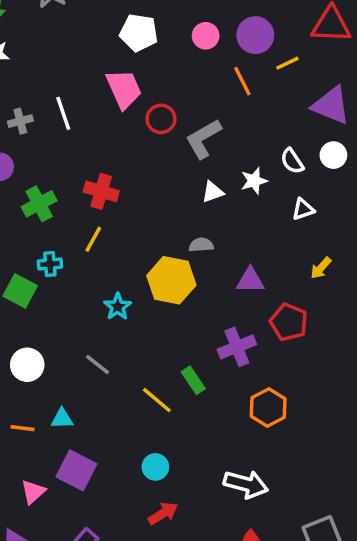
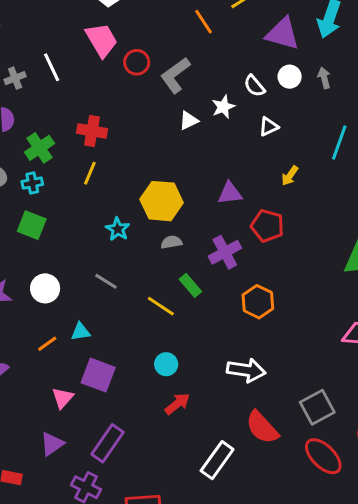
gray semicircle: (201, 245) -> (171, 242), moved
cyan cross: (50, 264) -> (32, 183), moved
orange line: (22, 428) -> (47, 344), turned -36

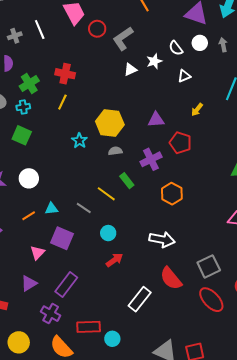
gray line: (106, 281) -> (84, 208), moved

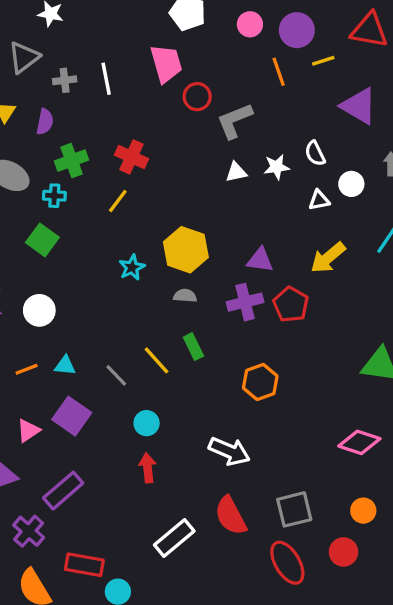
white circle: (200, 43) -> (351, 184), moved
yellow arrow: (197, 110) -> (328, 258), size x1.6
purple cross: (151, 159) -> (245, 302), moved
red arrow: (115, 260) -> (148, 468), turned -72

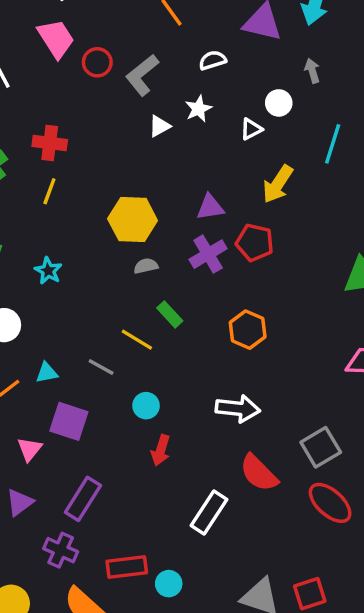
white semicircle: (315, 153) -> (213, 60), moved, turned 115
cyan star: (132, 267) -> (48, 271), moved
red arrow: (148, 468) -> (161, 450), turned -140

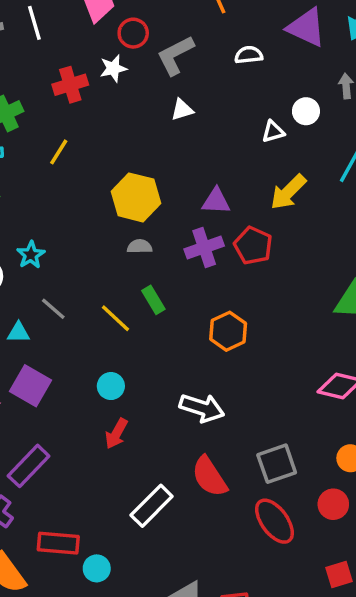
white star: (198, 109) -> (113, 68), moved
red cross: (50, 143) -> (70, 85), moved, turned -36
cyan star: (48, 271) -> (31, 255), moved
gray line: (101, 367) -> (53, 309), moved

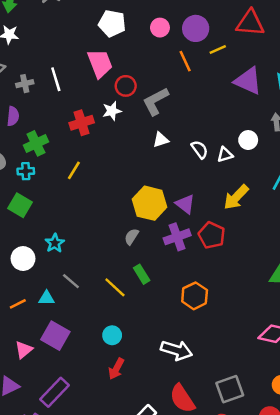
white semicircle: (249, 55) -> (200, 149), moved, turned 60
yellow hexagon: (136, 197) -> (150, 203), moved
purple triangle: (216, 201) -> (185, 204), turned 35
gray semicircle: (140, 247) -> (132, 237), turned -56

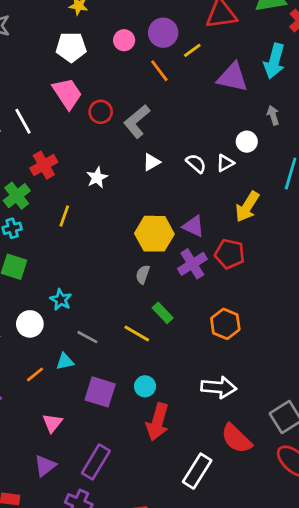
white star: (112, 111) -> (97, 178), moved
red cross: (82, 123) -> (44, 165), moved
purple square: (55, 336) -> (100, 392), moved
red arrow: (116, 369) -> (158, 422), size x1.5

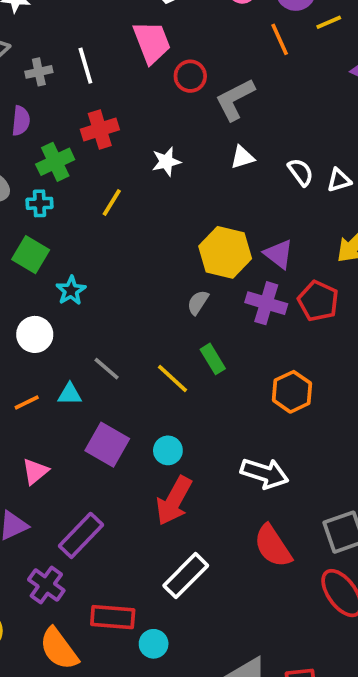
purple cross: (192, 264) -> (266, 303), turned 36
cyan star: (61, 300) -> (71, 291), moved
white rectangle: (197, 471) -> (186, 576), moved

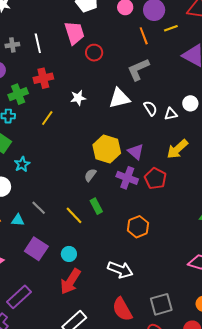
gray L-shape: (235, 99) -> (138, 69), moved
white triangle: (242, 157) -> (119, 98), size x1.6

